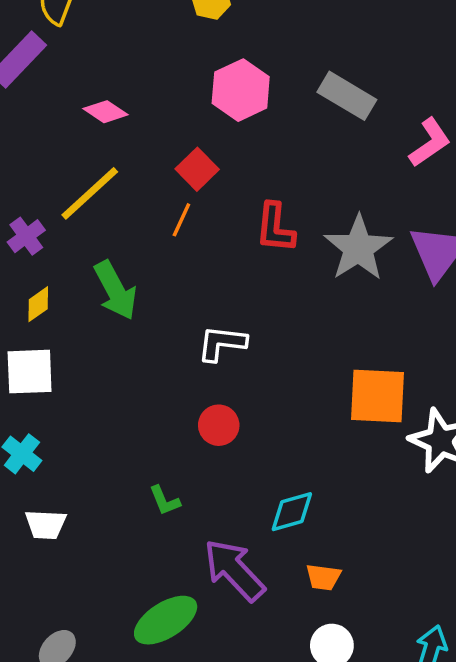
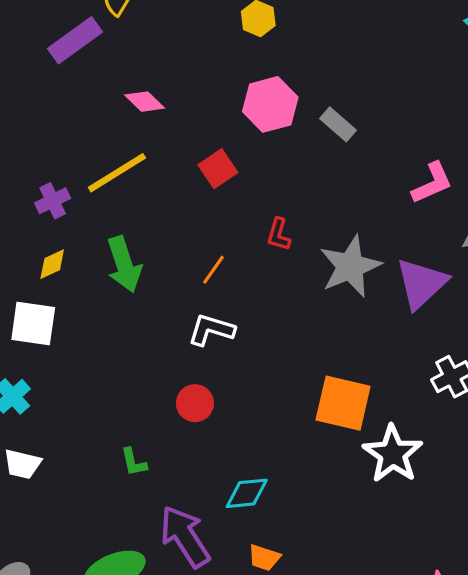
gray rectangle: (347, 96) -> (338, 124), moved, size x0.7
orange line: (181, 220) -> (213, 270), moved
red L-shape: (275, 228) -> (279, 234), size x0.7

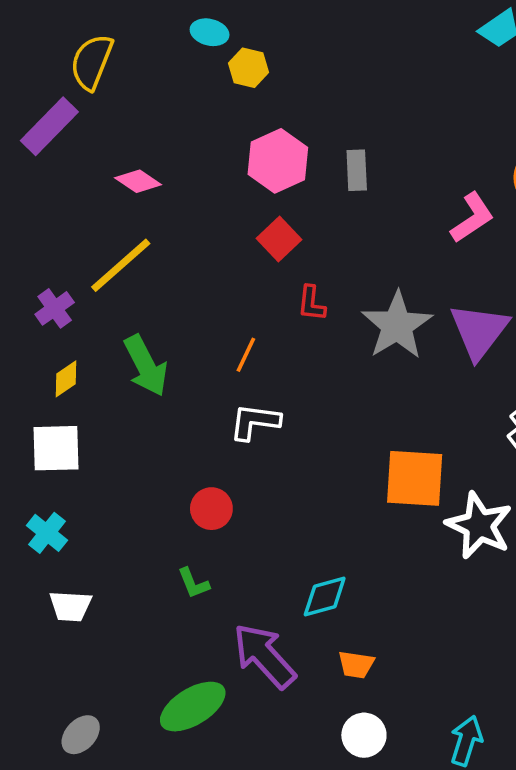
gray rectangle: (338, 124) -> (357, 170), turned 56
red square: (218, 169) -> (279, 239), moved
red circle: (195, 403) -> (211, 509), moved

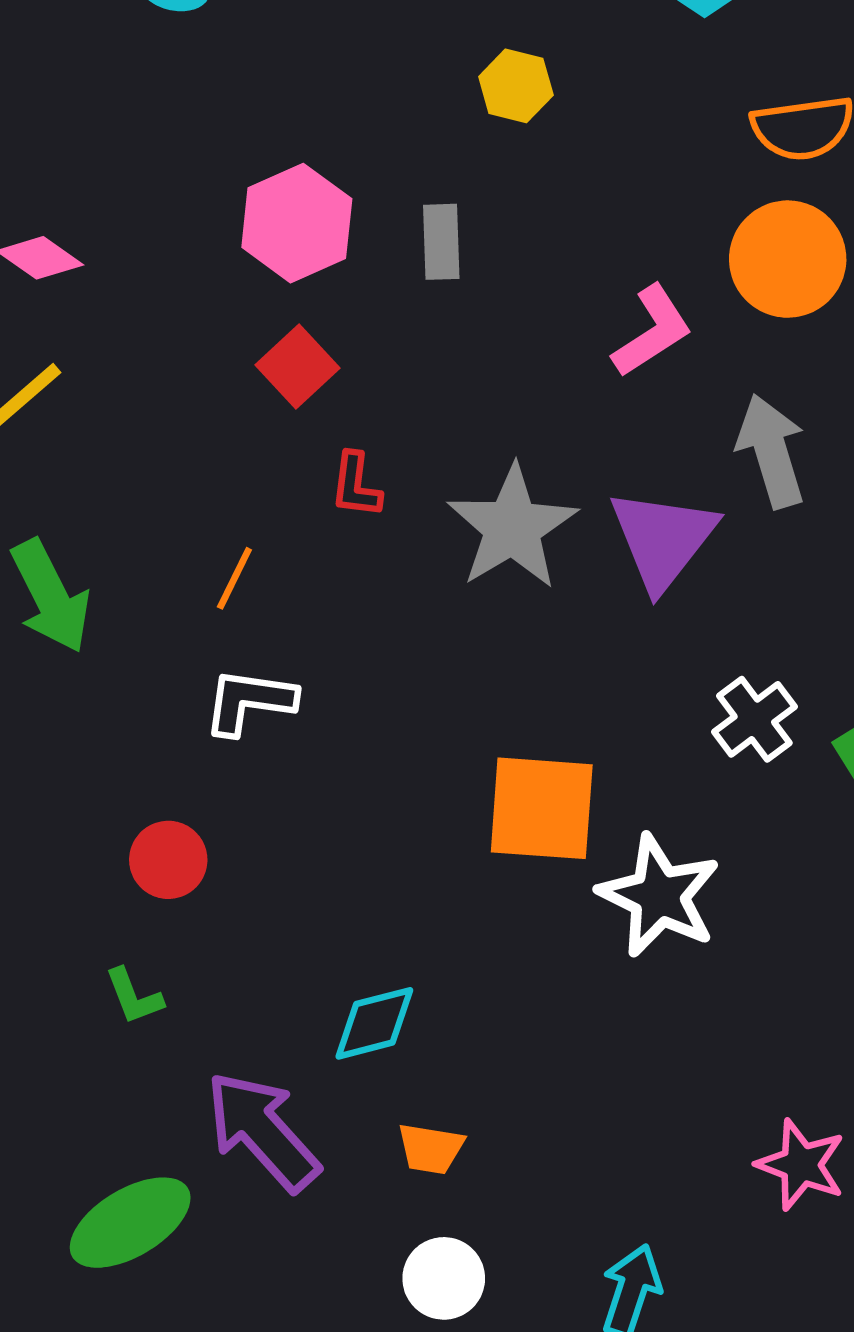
yellow hexagon: (248, 68) -> (516, 86), moved

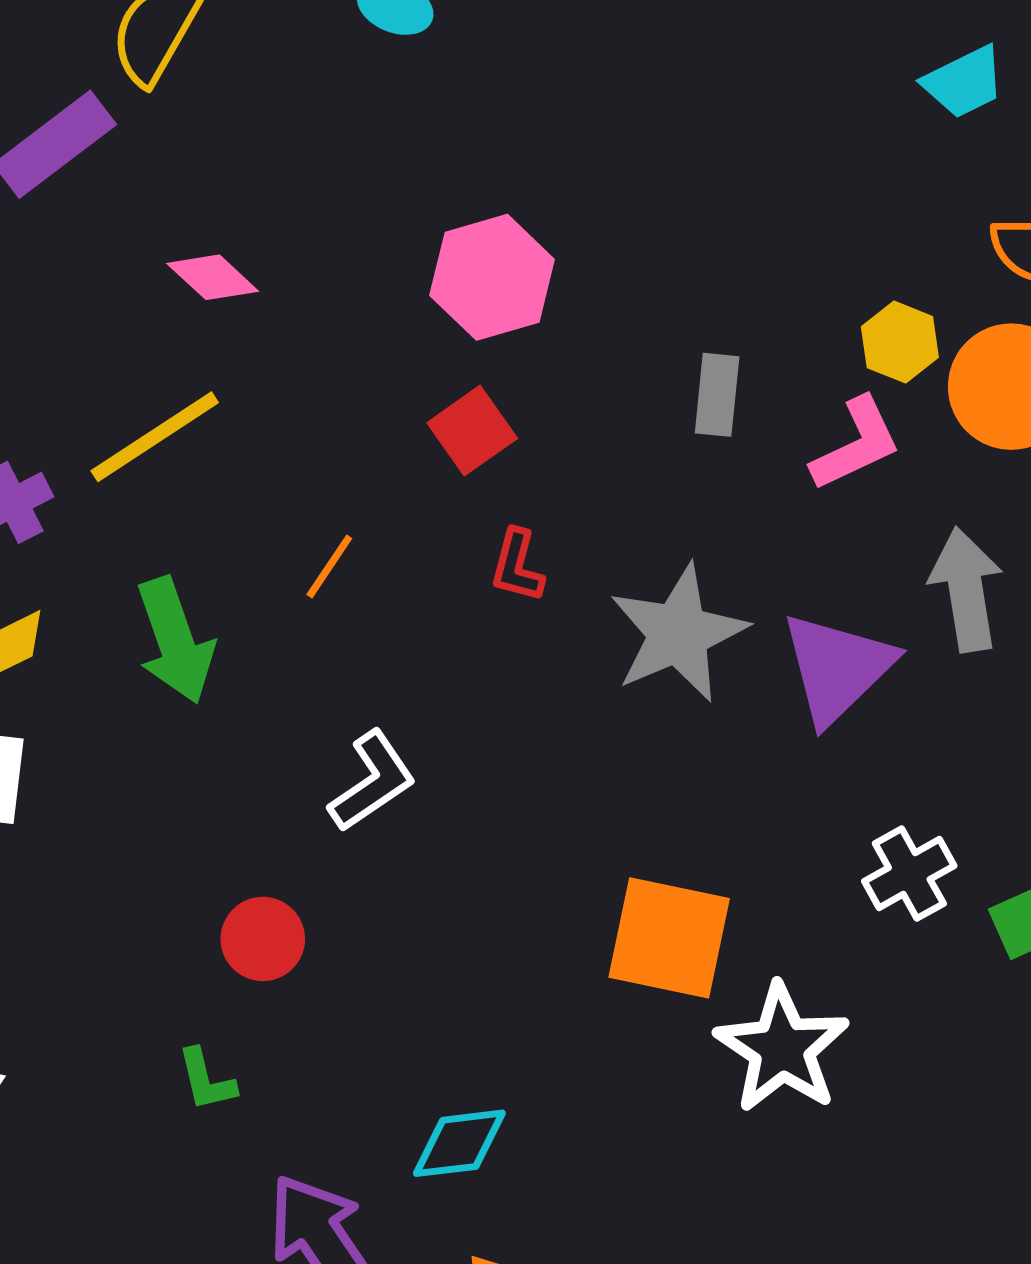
yellow hexagon: (516, 86) -> (900, 342), moved
gray rectangle: (441, 242) -> (717, 395), moved
orange line: (234, 578) -> (329, 567), moved
white L-shape: (249, 701) -> (372, 781), turned 130

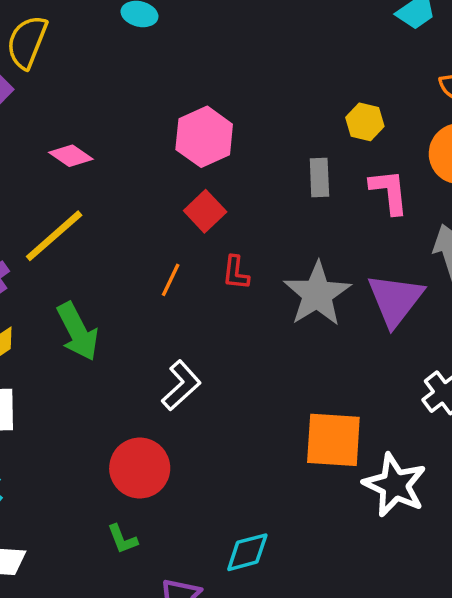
yellow hexagon: (900, 342) -> (365, 122), moved
pink L-shape: (856, 444) -> (389, 192), turned -63
orange line: (329, 567) -> (171, 280), moved
red circle: (263, 939) -> (140, 468), size x1.5

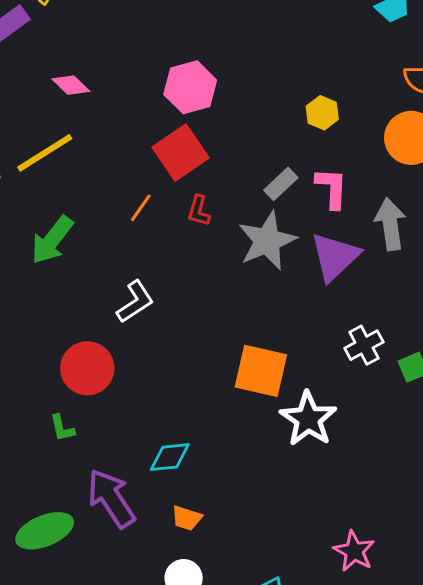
yellow hexagon: (365, 122) -> (322, 113), moved
gray rectangle: (319, 178) -> (281, 184), moved, turned 40
pink L-shape: (389, 192) -> (332, 188), moved
red square: (205, 211) -> (181, 153), size x1.5
green arrow: (78, 332) -> (52, 240), turned 56

